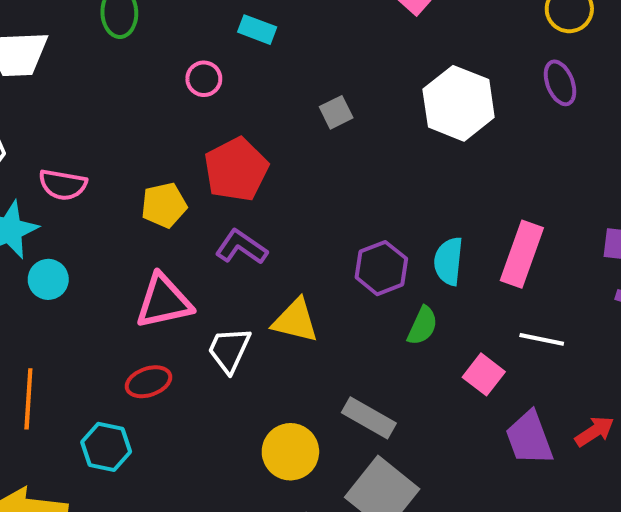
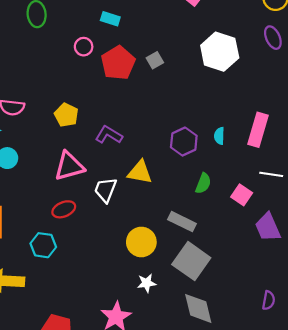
red pentagon: (236, 170) -> (118, 63), moved
yellow pentagon: (164, 205) -> (66, 115), turned -30
cyan semicircle: (449, 261) -> (219, 136), size x0.7
green semicircle: (422, 326) -> (203, 183), moved

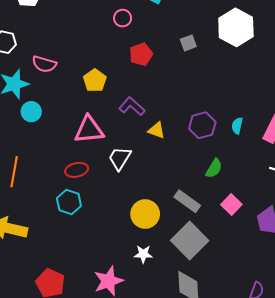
white hexagon: (220, 52) -> (236, 27), moved
red pentagon: (118, 63) -> (141, 54), moved, size x0.7
yellow triangle: (140, 172) -> (157, 130), moved, size x0.7
pink square: (242, 195) -> (231, 204), moved
cyan hexagon: (43, 245) -> (69, 202), moved

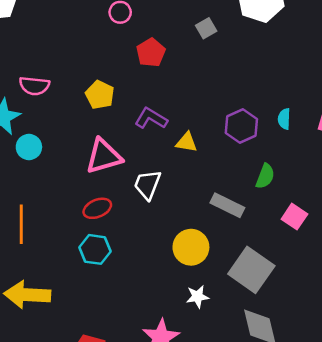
gray rectangle: (187, 201) -> (227, 205), moved

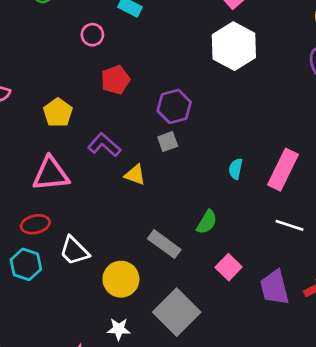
gray square: (206, 28) -> (168, 142), moved
purple hexagon: (241, 126) -> (174, 106), moved
white trapezoid: (147, 185) -> (74, 251), moved, turned -76

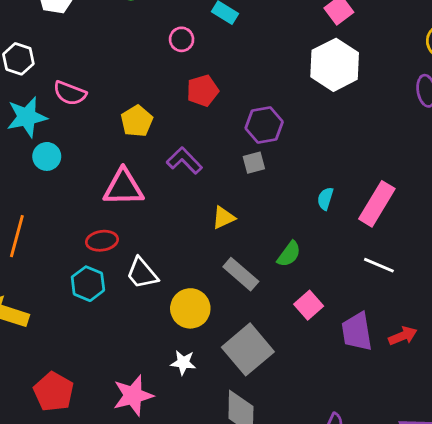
yellow triangle: (135, 175) -> (223, 218), moved, turned -50

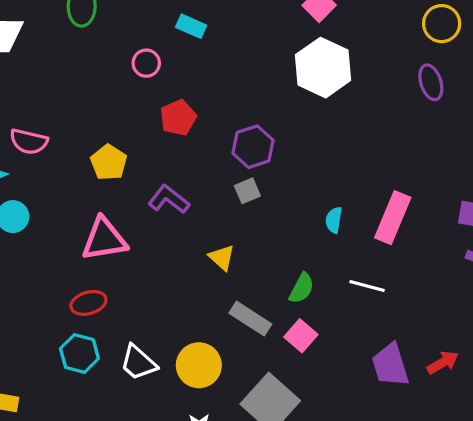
yellow triangle: (223, 218) -> (222, 258), turned -45
white line: (379, 265) -> (367, 286), moved
white trapezoid: (142, 273) -> (138, 363), moved
pink square: (309, 305) -> (301, 336), moved

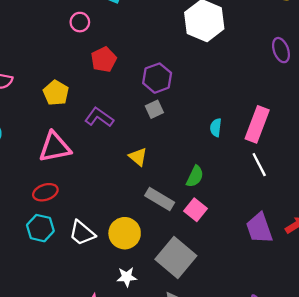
purple ellipse: (431, 82) -> (281, 50), moved
white line: (367, 286) -> (259, 165), moved, turned 50

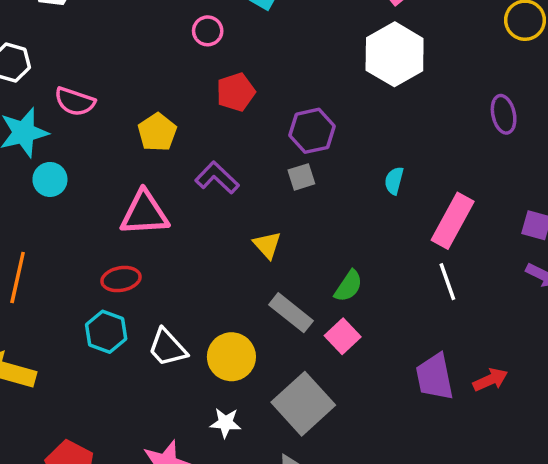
cyan semicircle: (216, 128) -> (394, 181), moved

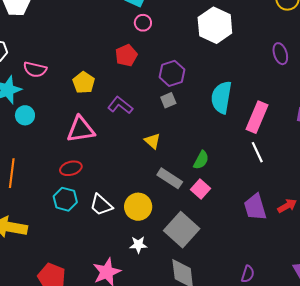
pink circle: (208, 31) -> (143, 23), moved
cyan semicircle: (394, 181) -> (221, 97), size x2.0

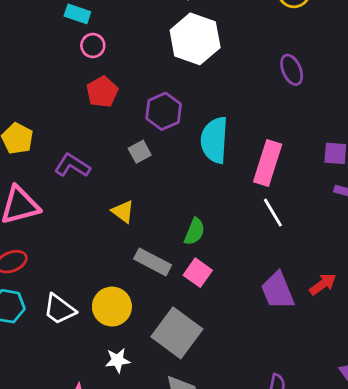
red pentagon: (126, 55) -> (102, 92), moved
purple hexagon: (172, 73) -> (164, 111), moved

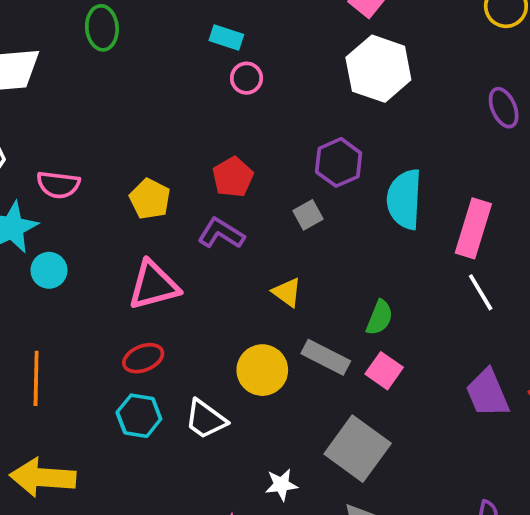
red pentagon: (102, 92) -> (233, 177), moved
yellow circle: (112, 307) -> (262, 370), moved

